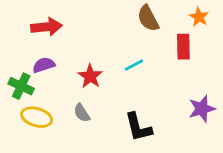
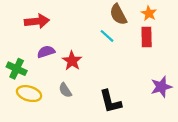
orange star: (199, 17) -> (149, 13), moved
purple semicircle: (44, 65) -> (46, 52), moved
cyan line: (134, 65) -> (107, 36), moved, turned 70

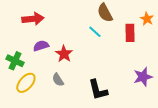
orange star: (149, 13) -> (147, 19), moved
yellow ellipse: (29, 94) -> (26, 83), turned -65

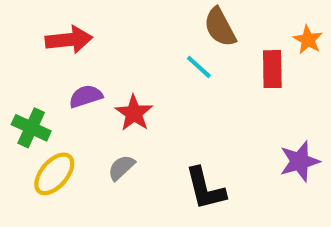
gray semicircle: (58, 80) -> (121, 168), turned 80

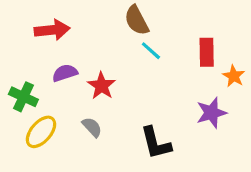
brown semicircle: (220, 27) -> (137, 20), moved
orange star: (308, 40) -> (234, 76), moved
purple star: (300, 161) -> (211, 113), moved
gray semicircle: (121, 168) -> (92, 127), turned 90

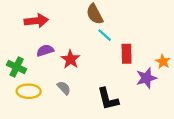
red rectangle: (207, 52) -> (127, 54), moved
orange star: (234, 76) -> (163, 61), moved
yellow ellipse: (41, 132) -> (29, 91), turned 50

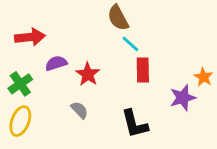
red arrow: (36, 21) -> (30, 37), moved
red rectangle: (127, 54) -> (143, 70), moved
green cross: (17, 67) -> (20, 84), turned 30
yellow ellipse: (29, 91) -> (20, 121), moved, turned -70

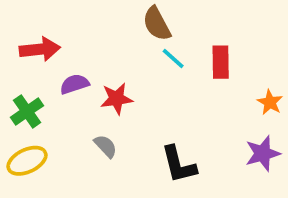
red rectangle: (143, 70) -> (221, 62), moved
red star: (88, 74) -> (117, 99), turned 30
purple star: (183, 98) -> (263, 153), moved
yellow ellipse: (20, 121) -> (27, 161), turned 44

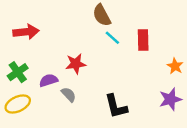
purple semicircle: (74, 84) -> (48, 80), moved

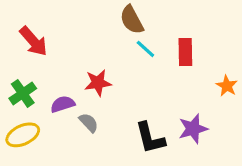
red arrow: (26, 32) -> (33, 41), turned 55
purple star: (170, 99) -> (193, 129), moved

